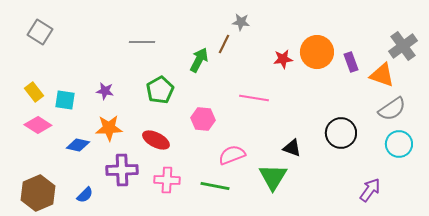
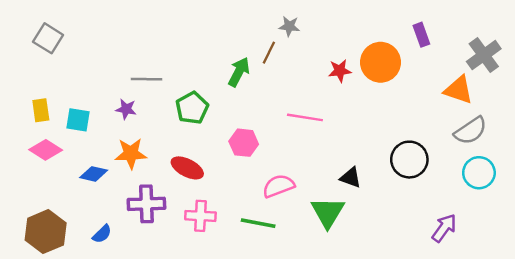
gray line: (142, 42) -> (146, 79), moved
purple rectangle: (351, 62) -> (421, 35), moved
yellow rectangle: (34, 92) -> (41, 110), turned 30

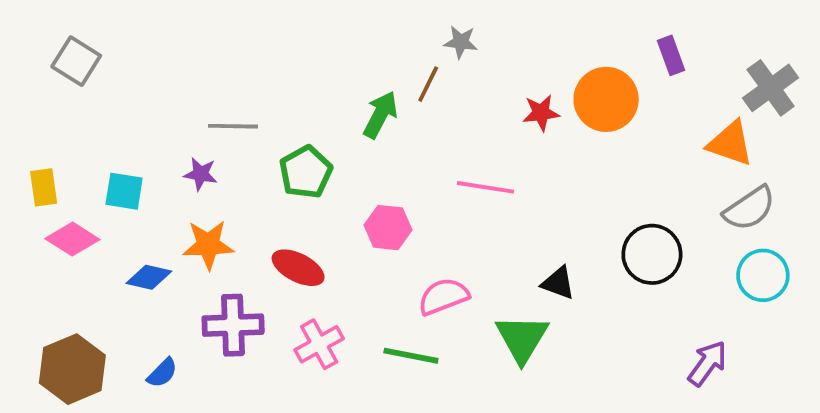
yellow rectangle: (41, 110) -> (44, 187), moved
pink cross: (200, 216) -> (319, 344), turned -32

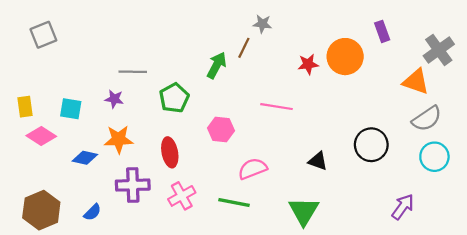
gray square: (76, 61) -> (43, 35), turned 36
red ellipse: (298, 268) -> (170, 152), turned 52
green triangle: (522, 338) -> (304, 211), moved

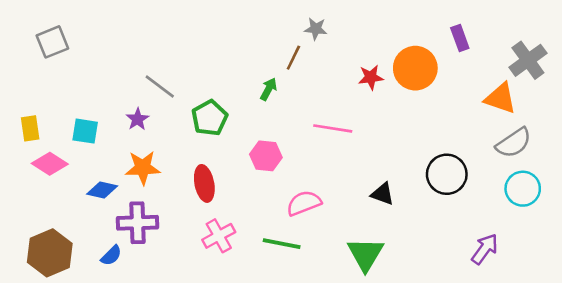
green arrow: (217, 65) -> (269, 89), moved, size x0.7
gray line: (133, 72) -> (160, 86), turned 36
purple star: (114, 99) -> (138, 119), turned 30
purple cross: (133, 185) -> (138, 223), moved

